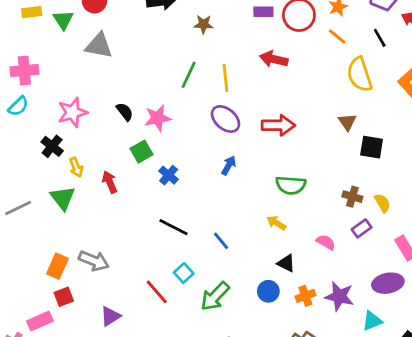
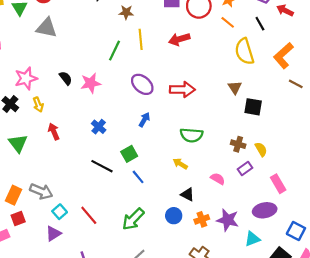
red arrow: (274, 59) -> (179, 39), turned -30
yellow line: (226, 78) -> (141, 39), moved
green square: (142, 152) -> (129, 154), moved
yellow arrow: (76, 167) -> (38, 105), moved
cyan square: (184, 273) -> (60, 212), moved

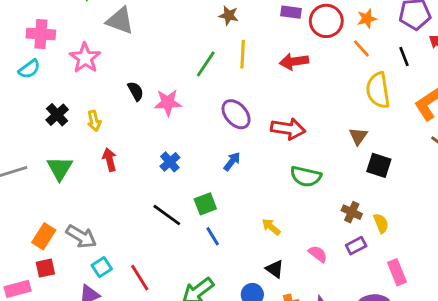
pink star: (26, 78) -> (85, 58), moved, turned -30
green semicircle: (191, 135) -> (306, 176), moved

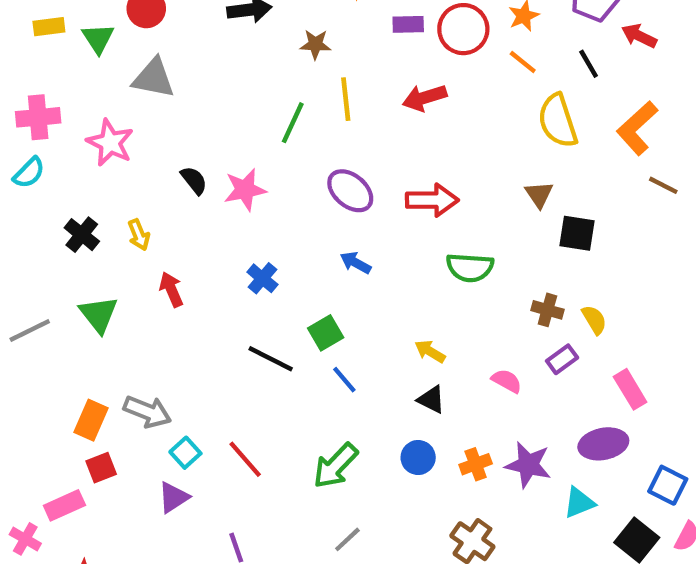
blue arrow: (232, 161) -> (356, 263), turned -90
black triangle: (275, 269) -> (431, 400), moved

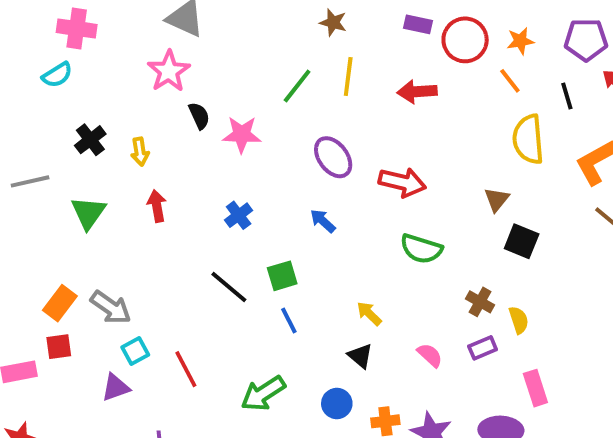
pink star: (110, 143) -> (169, 71), moved
gray line: (30, 330) -> (30, 181), moved

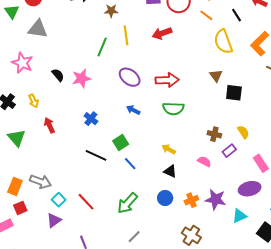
pink star: (169, 71) -> (22, 63), moved
green semicircle: (421, 249) -> (173, 109), moved
brown cross: (480, 302) -> (214, 134), moved

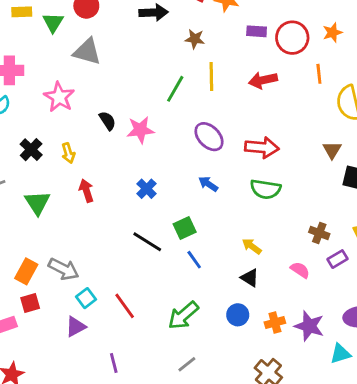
orange line: (206, 15) -> (319, 74), moved, turned 40

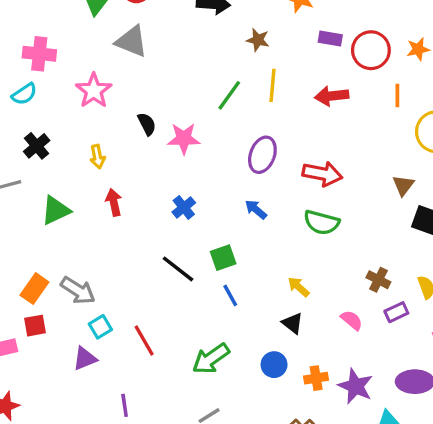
purple ellipse: (209, 137) -> (262, 155), turned 60
black cross: (31, 150) -> (37, 146), moved
green triangle: (37, 203) -> (56, 210), turned 32

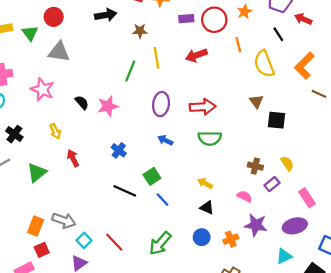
purple star: (355, 386) -> (256, 225), moved

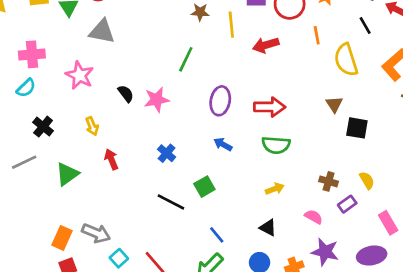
yellow line: (157, 58) -> (231, 25), moved
yellow arrow: (205, 183) -> (275, 189), moved, turned 128
blue line: (163, 200) -> (217, 235), moved

